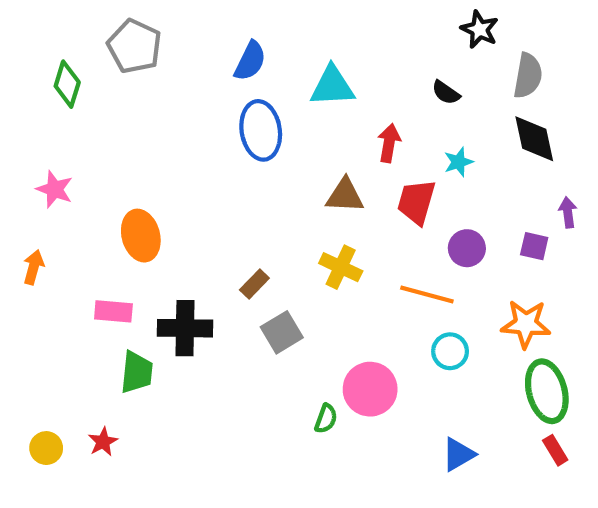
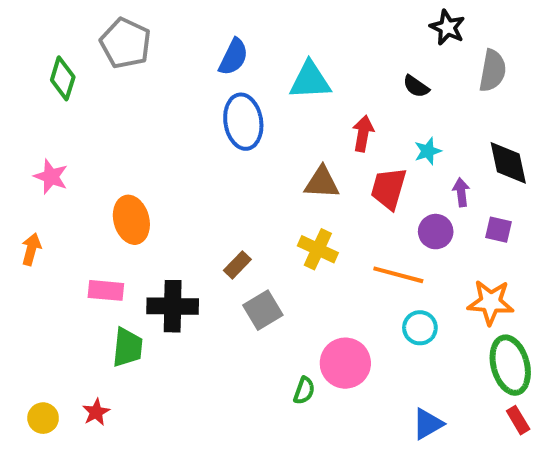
black diamond: (534, 139) -> (508, 163), moved
purple arrow: (568, 212) -> (461, 192), moved

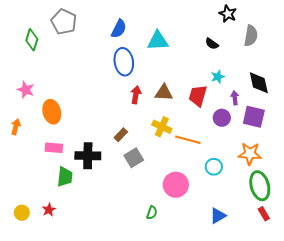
red arrow: (363, 133) -> (136, 95), moved
orange ellipse: (131, 220) -> (52, 112), moved
purple square: (498, 230) -> (254, 117), size x1.6
orange line: (398, 275) -> (188, 140), moved
green semicircle: (304, 391) -> (152, 213), moved

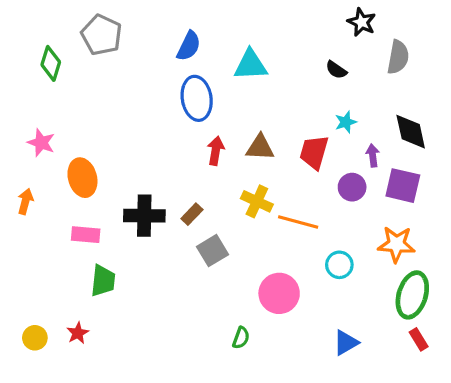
black cross: (88, 156) -> (144, 216), moved
green ellipse: (260, 186) -> (412, 295), turned 32

